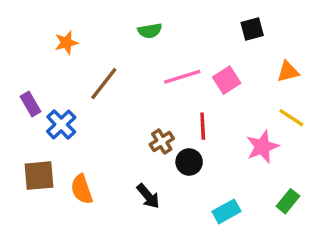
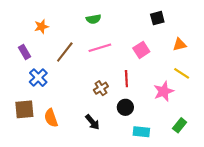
pink line: (182, 77) -> (100, 48), moved
purple rectangle: (31, 104) -> (24, 52), moved
black circle: (189, 162) -> (125, 107), moved
cyan rectangle: (227, 211) -> (141, 132), turned 35

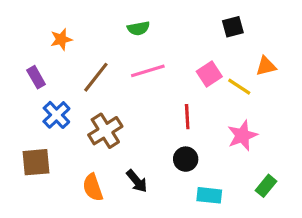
yellow line: (182, 73) -> (239, 87), moved
brown cross: (101, 88) -> (105, 131), moved, size x1.5
orange semicircle: (51, 118) -> (93, 187), moved

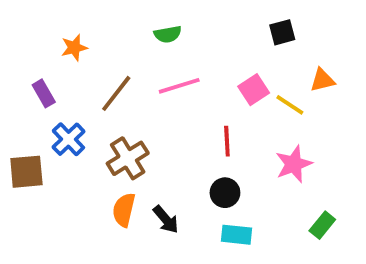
brown square: (36, 162) -> (26, 172), moved
orange semicircle: (93, 187) -> (124, 210), moved, turned 32
cyan rectangle: (209, 195) -> (236, 235), moved

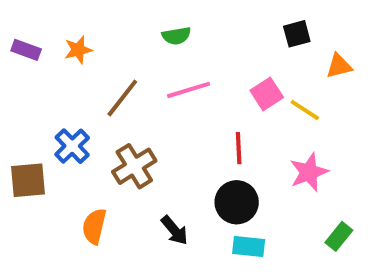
orange triangle: (322, 80) -> (339, 66), moved
purple rectangle: (44, 93) -> (26, 50), moved, turned -40
black circle: (225, 193) -> (237, 202), size x1.4
orange semicircle: (124, 210) -> (94, 226), moved

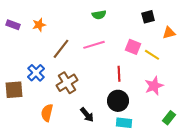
green semicircle: (176, 36) -> (99, 15), moved
pink square: (267, 94) -> (133, 47), turned -35

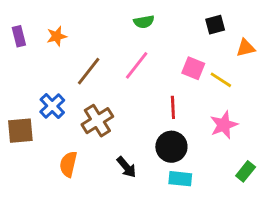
purple rectangle: (13, 25) -> (19, 36), turned 56
pink line: (94, 45) -> (137, 65), turned -35

